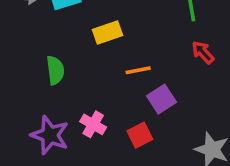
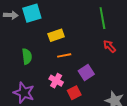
orange line: (138, 70) -> (64, 55), moved
pink cross: (93, 124) -> (56, 81), moved

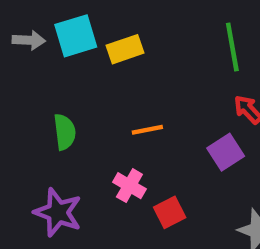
yellow rectangle: (56, 35) -> (125, 49), moved
purple square: (86, 73) -> (226, 152), moved

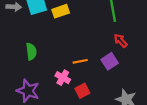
orange line: (147, 130) -> (80, 61), moved

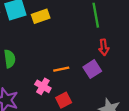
red arrow: (121, 41) -> (104, 47), turned -144

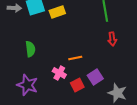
purple square: (92, 69) -> (95, 77), moved

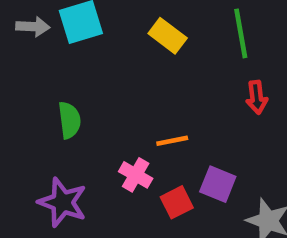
yellow rectangle: (57, 12) -> (168, 36), moved, turned 56
purple square: (95, 77) -> (218, 184), turned -35

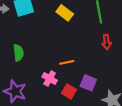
red square: (177, 202) -> (69, 91), turned -32

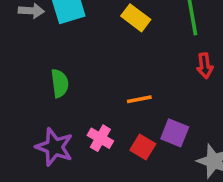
pink cross: (50, 79) -> (100, 138), moved

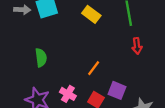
orange line: (139, 99) -> (94, 68), turned -42

